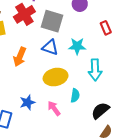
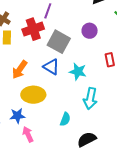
yellow ellipse: (56, 77) -> (33, 95), moved
pink arrow: (54, 108) -> (28, 134), moved

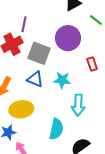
purple circle: (90, 31) -> (68, 38), size x1.6
cyan semicircle: (65, 119) -> (56, 129), size x1.5

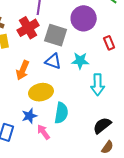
cyan semicircle: (56, 129) -> (61, 113), moved

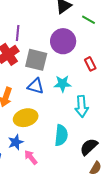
cyan semicircle: (61, 113) -> (61, 135), moved

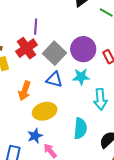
purple circle: (63, 41) -> (83, 49), moved
gray square: (36, 60) -> (55, 53), turned 30

